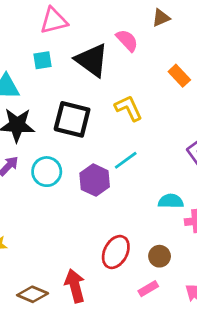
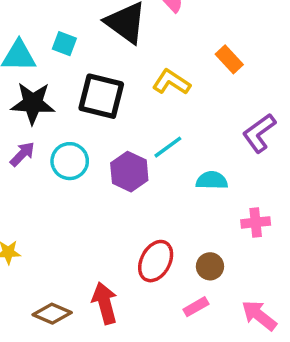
cyan square: (42, 60) -> (64, 44), moved, turned 30
orange rectangle: (179, 76) -> (229, 59), moved
yellow L-shape: (128, 108) -> (171, 82), turned -32
cyan semicircle: (171, 201) -> (212, 180), moved

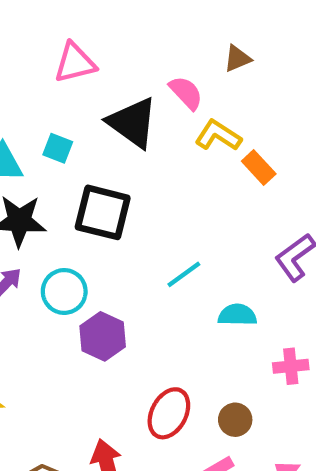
yellow L-shape: (171, 82) -> (218, 135), moved
purple hexagon: (129, 172) -> (103, 336), moved

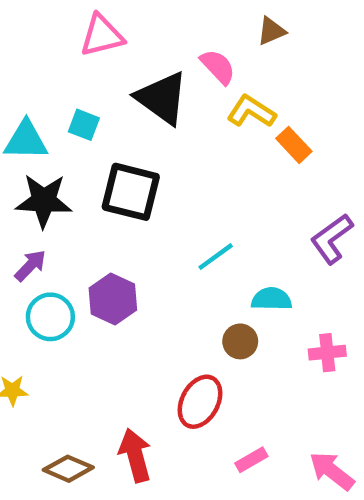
cyan circle: (64, 291) -> (50, 317), moved
purple hexagon: (103, 336) -> (113, 299), moved
brown circle: (235, 420) -> (240, 341), moved

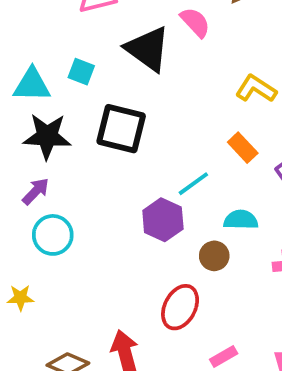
yellow L-shape: (251, 111) -> (256, 89), moved
orange rectangle: (294, 145) -> (243, 148), moved
purple hexagon: (113, 299) -> (163, 220), moved

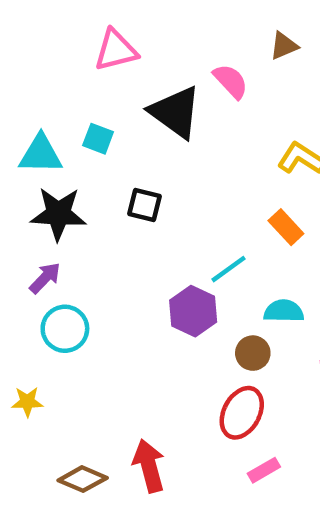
black square: (121, 129) -> (144, 205), size x0.6
red ellipse: (180, 307) -> (242, 413), moved

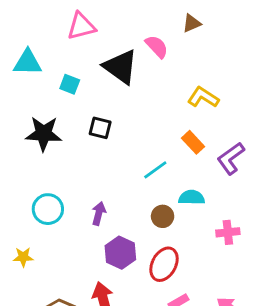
cyan triangle: (41, 154) -> (28, 62), moved
purple arrow: (45, 278) -> (99, 213), moved, turned -30
purple hexagon: (193, 311) -> (120, 253), moved
brown circle: (253, 353) -> (163, 216), moved

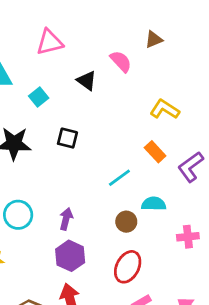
black triangle: (120, 67) -> (87, 81), size x0.6
cyan square: (70, 84) -> (39, 97), turned 30
purple hexagon: (120, 253) -> (70, 256), moved

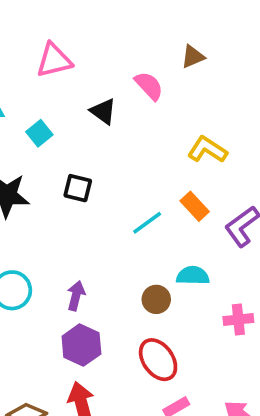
cyan line: (119, 178) -> (147, 223), moved
red ellipse: (128, 267) -> (158, 360), turned -64

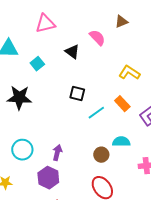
black square: (78, 188) -> (77, 94), moved
purple hexagon: (81, 345) -> (48, 178), moved

